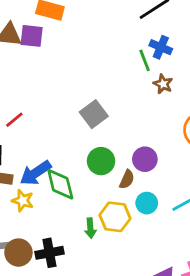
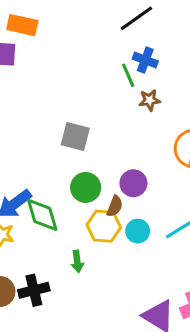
brown star: (163, 84) -> (150, 100), turned -30
gray square: (94, 114) -> (75, 136), turned -36
yellow hexagon: (115, 217) -> (104, 226), moved

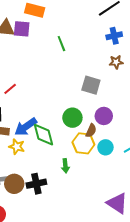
blue cross: (145, 60) -> (114, 36), turned -35
green line: (128, 75) -> (61, 44), moved
gray square: (75, 136) -> (91, 85), moved

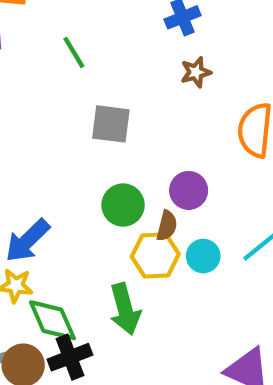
gray square: (91, 85) -> (111, 124), moved
green diamond: (44, 135) -> (52, 320), moved
green arrow: (65, 166) -> (125, 309), size x1.6

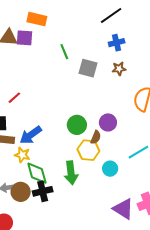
gray square: (111, 124) -> (88, 68), moved
cyan circle: (203, 256) -> (110, 169), moved

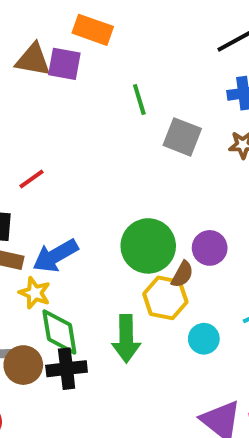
green circle: (77, 125) -> (148, 246), size x1.4

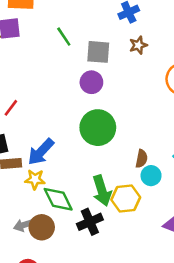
purple circle: (210, 248) -> (91, 82), moved
brown semicircle: (182, 274) -> (142, 159), moved
yellow hexagon: (165, 298) -> (126, 198), moved
black cross: (67, 369) -> (90, 222), moved

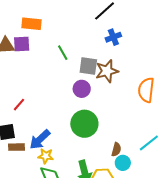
brown star: (138, 45) -> (107, 71), moved, size x1.6
yellow star: (35, 179) -> (46, 156), moved

